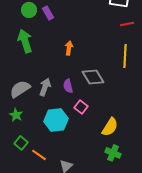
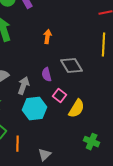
gray arrow: (45, 87) -> (24, 86), moved
yellow semicircle: (110, 127) -> (77, 109), moved
orange line: (39, 155) -> (18, 144), turned 56

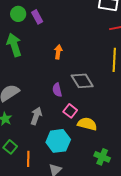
gray arrow: (24, 86) -> (36, 116), moved
cyan hexagon: (35, 109) -> (58, 141), moved
yellow semicircle: (77, 109) -> (87, 124), turned -108

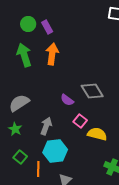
orange arrow: (58, 52) -> (52, 54), moved, size x1.5
purple semicircle: (57, 90) -> (67, 100), turned -40
cyan hexagon: (58, 141) -> (55, 151), moved

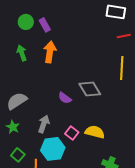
green arrow: (24, 55) -> (22, 53), size x0.7
pink square: (80, 121) -> (72, 133), moved

